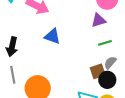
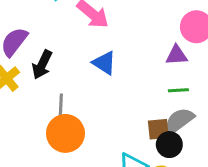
gray semicircle: (110, 63) -> (179, 121), size x1.5
gray line: (13, 75) -> (61, 107), moved

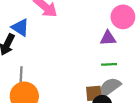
blue triangle: (104, 63) -> (20, 27), moved

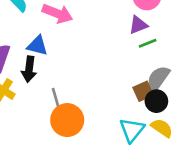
green line: (109, 64) -> (148, 43), moved

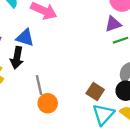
brown square: (143, 91) -> (95, 92), moved, turned -36
orange circle: (67, 120) -> (48, 103), size x0.7

